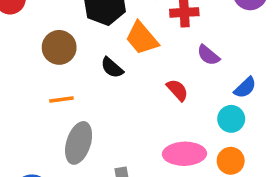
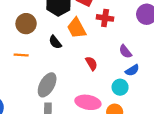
purple semicircle: (208, 55) -> (125, 52), moved
gray ellipse: (79, 143) -> (47, 85), moved

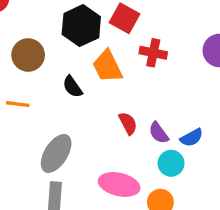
purple semicircle: (125, 52) -> (159, 133), moved

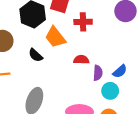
red semicircle: (128, 123) -> (81, 60), moved, turned -48
purple semicircle: (159, 133) -> (98, 73), turned -128

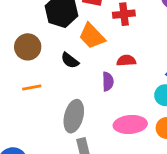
purple semicircle: (98, 73) -> (108, 82), moved

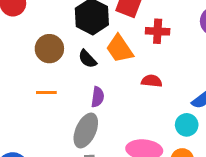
black semicircle: (70, 60) -> (87, 59), moved
purple semicircle: (108, 82) -> (98, 97), moved

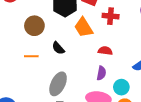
black semicircle: (87, 59) -> (58, 48), moved
purple semicircle: (98, 97) -> (101, 73), moved
cyan circle: (187, 125) -> (121, 87), moved

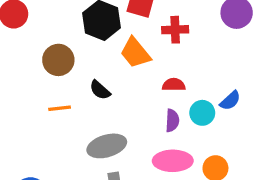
gray ellipse: (58, 84) -> (107, 146), turned 55
cyan circle: (121, 87) -> (202, 113), moved

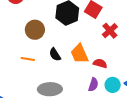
red cross: (175, 30) -> (110, 31), turned 35
orange trapezoid: (135, 53) -> (79, 54), moved

